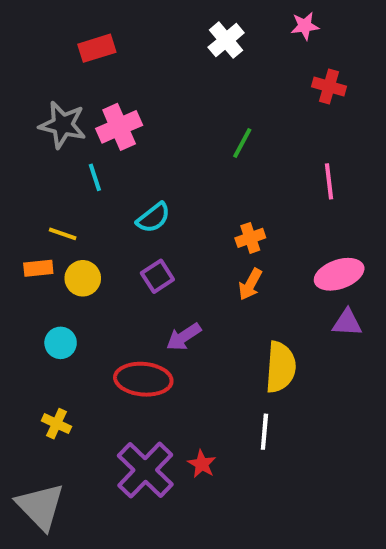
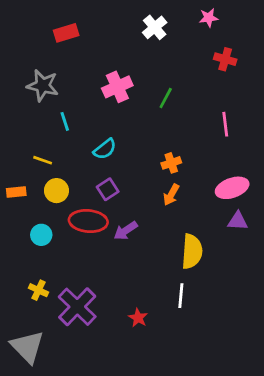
pink cross: (119, 127) -> (117, 87), moved
orange rectangle: (38, 268) -> (16, 192), moved
red ellipse: (143, 379) -> (88, 221), moved
purple cross: (145, 470) -> (77, 307), moved

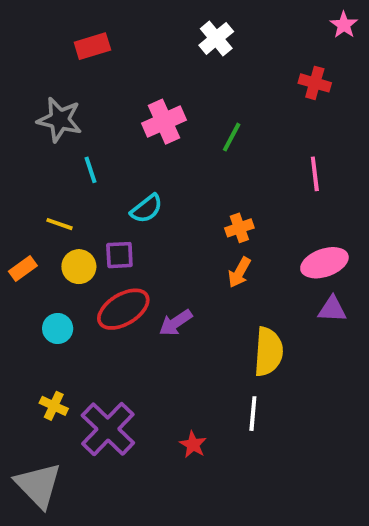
pink star: (209, 18) -> (344, 25), moved, turned -30
purple square: (108, 189) -> (119, 255), moved, turned 30
orange rectangle: (16, 192) -> (23, 269), turned -30
red ellipse: (88, 221) -> (123, 309), turned -36

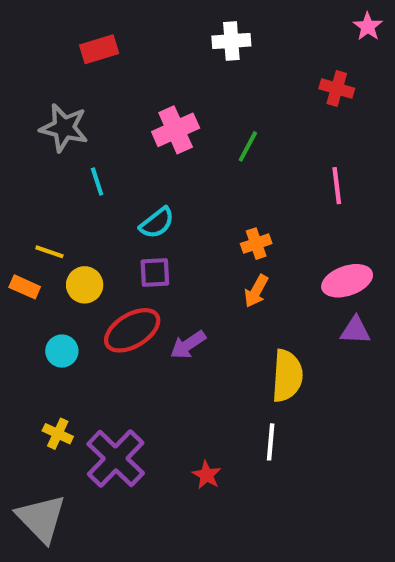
white cross: (216, 38) -> (231, 41), turned 36
yellow line: (60, 224) -> (49, 252), moved
purple square: (119, 255) -> (155, 272), moved
orange rectangle: (23, 269) -> (25, 287), turned 60

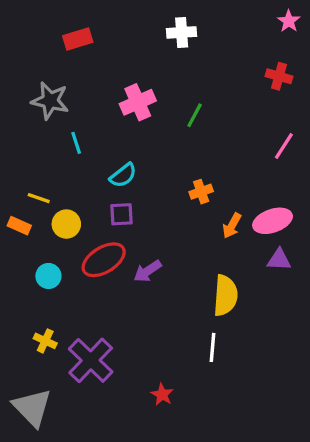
red cross: (337, 89) -> (279, 76), moved
pink line: (337, 186) -> (284, 146), moved, turned 40
orange arrow: (256, 291) -> (232, 226), moved
red star: (207, 475) -> (162, 395), moved

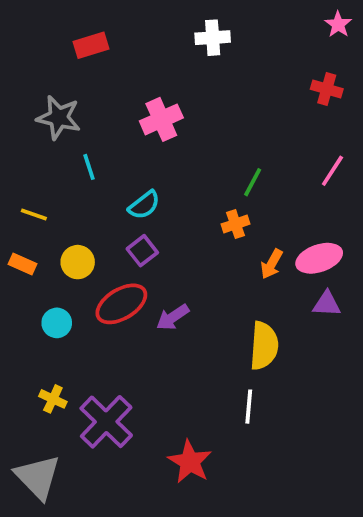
green line: (195, 115) -> (253, 182), moved
yellow line: (39, 198) -> (34, 215), moved
purple square: (122, 214) -> (142, 251), turned -35
red star: (162, 395) -> (190, 462), size x1.6

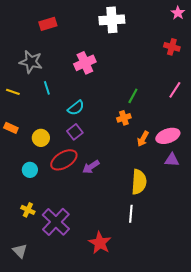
white cross: (213, 38) -> (112, 20), size x1.4
yellow line: (34, 215) -> (13, 92), moved
orange rectangle: (22, 264) -> (11, 128), moved
gray triangle: (38, 477) -> (20, 251), size x0.6

